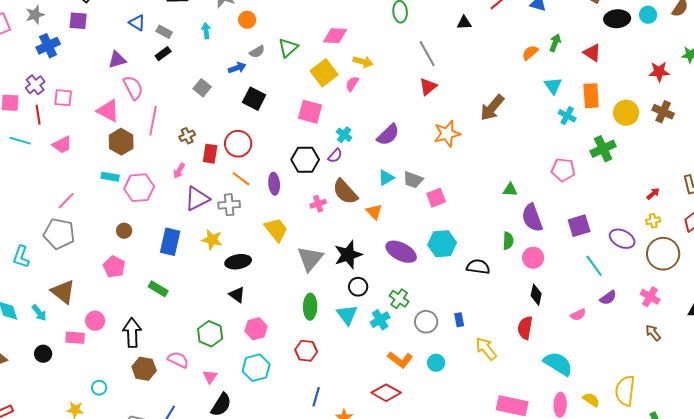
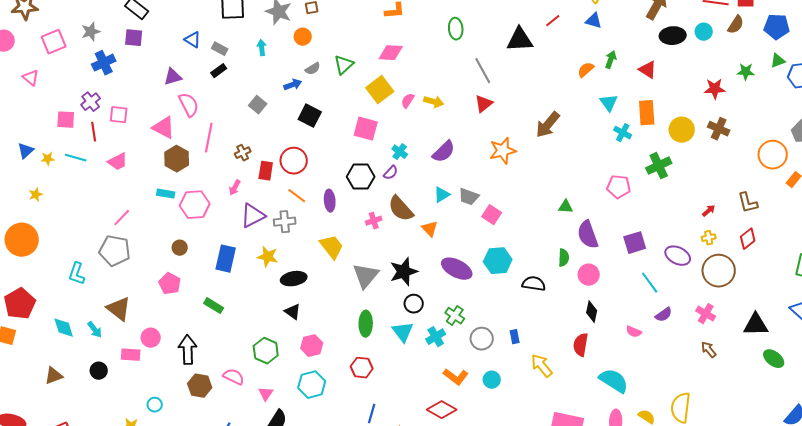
black triangle: (464, 23) -> (520, 40), size x1.8
yellow arrow: (363, 62) -> (434, 102), moved
pink square: (436, 198) -> (492, 215), turned -36
pink semicircle: (578, 315) -> (634, 332), turned 49

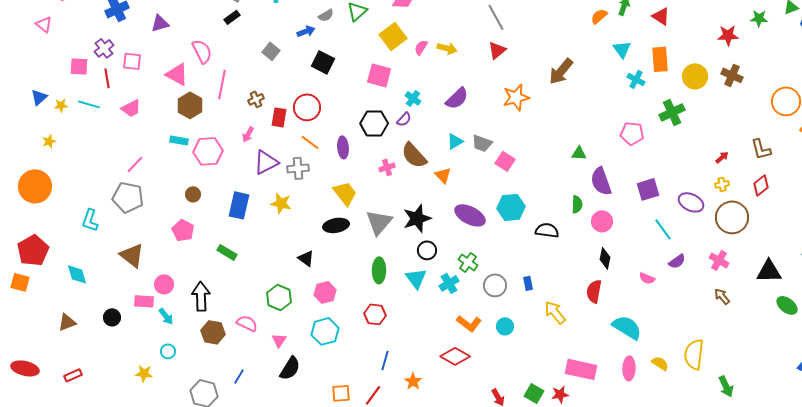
purple triangle: (173, 77) -> (160, 23), moved
black ellipse: (294, 279) -> (336, 225), moved
cyan arrow: (95, 330) -> (166, 316), moved

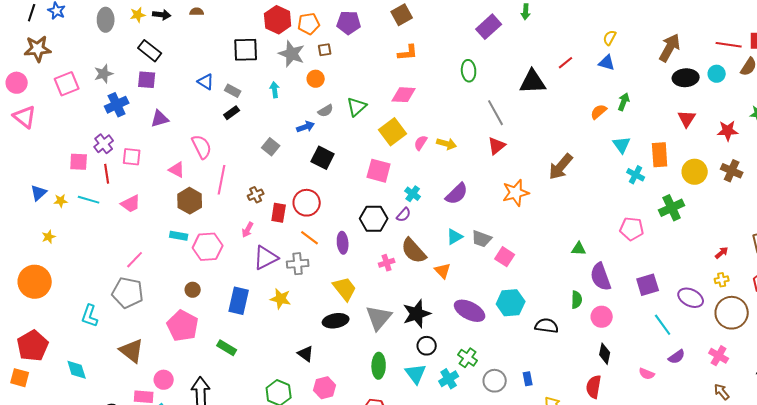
red triangle: (661, 16) -> (687, 119), moved, turned 30
pink triangle: (44, 24) -> (25, 117), moved, size x1.4
pink triangle: (177, 74) -> (177, 170), size x0.7
pink pentagon: (183, 230) -> (183, 326), size x1.4

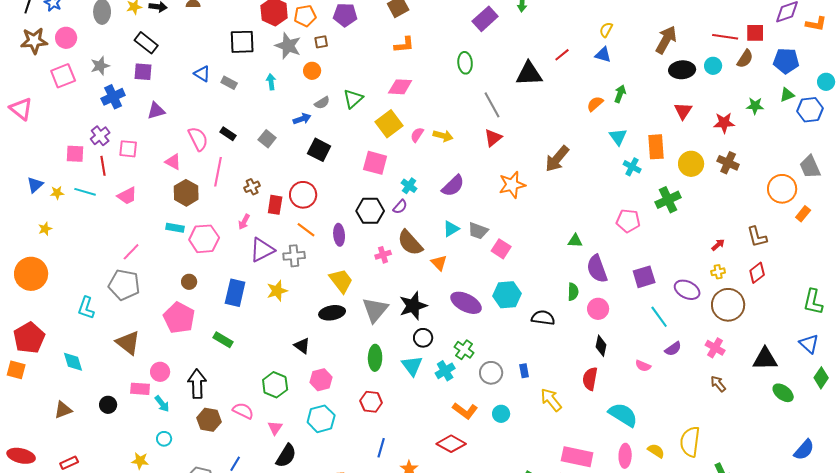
pink circle: (17, 83) -> (66, 38), moved
black rectangle: (232, 113) -> (228, 134), moved, turned 70
yellow star: (281, 299) -> (277, 291), turned -30

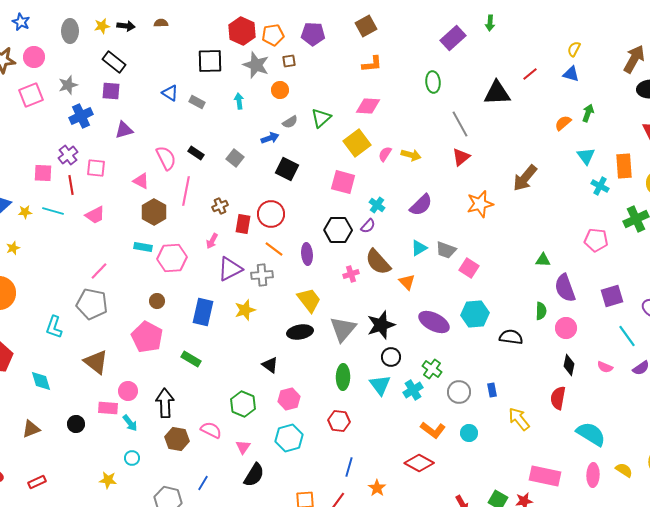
pink semicircle: (643, 366) -> (605, 367), moved

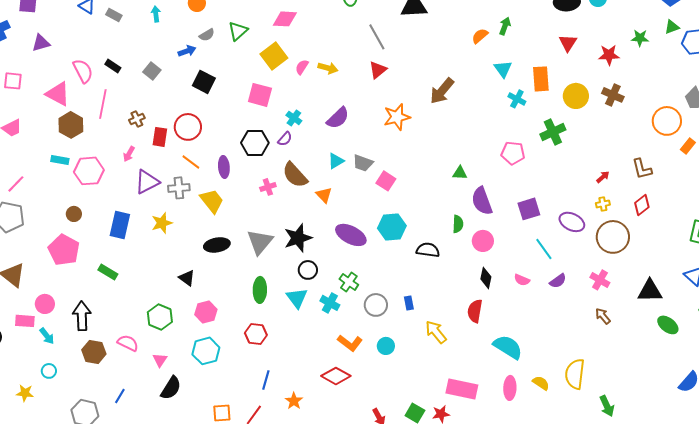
pink triangle: (141, 181) -> (58, 94), size x1.5
yellow trapezoid: (309, 300) -> (212, 201), moved
cyan cross: (413, 390) -> (330, 303), turned -30

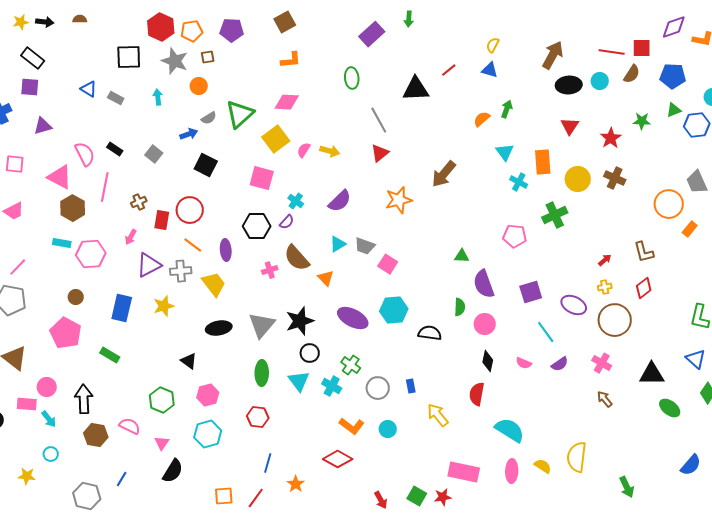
green triangle: (238, 31) -> (240, 114), size x1.4
red star: (609, 55) -> (611, 138), turned -30
green arrow: (607, 406) -> (627, 487), moved

